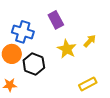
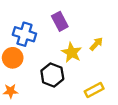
black hexagon: (34, 64) -> (52, 75), moved

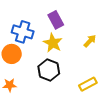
yellow star: (72, 52) -> (53, 43), moved

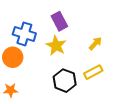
black hexagon: (49, 70) -> (65, 81), moved
yellow rectangle: (88, 84) -> (93, 72), moved

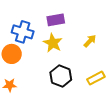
purple rectangle: (59, 21) -> (56, 20), turned -72
yellow rectangle: (93, 72) -> (96, 78), moved

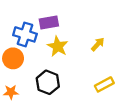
purple rectangle: (56, 20) -> (49, 23), moved
black hexagon: (61, 76) -> (48, 82), moved

